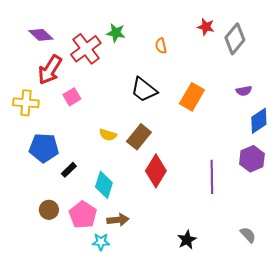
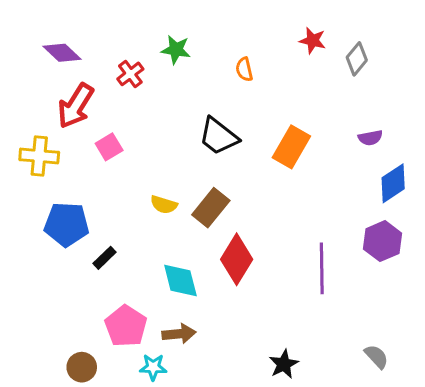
gray diamond: (235, 39) -> (357, 59), size x0.7
red cross: (86, 49) -> (130, 74), size x0.6
cyan diamond: (104, 185) -> (180, 281), moved, turned -32
brown circle: (49, 210) -> (82, 367), moved

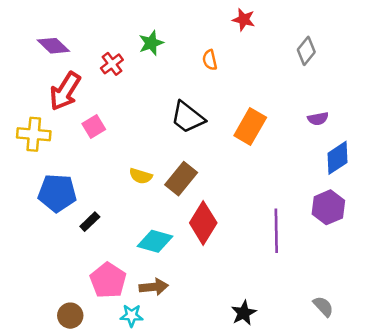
red star: (313, 41) -> (244, 20), moved
green star: (176, 50) -> (151, 43), turned -30
cyan diamond: (180, 281) -> (155, 241), turned -60

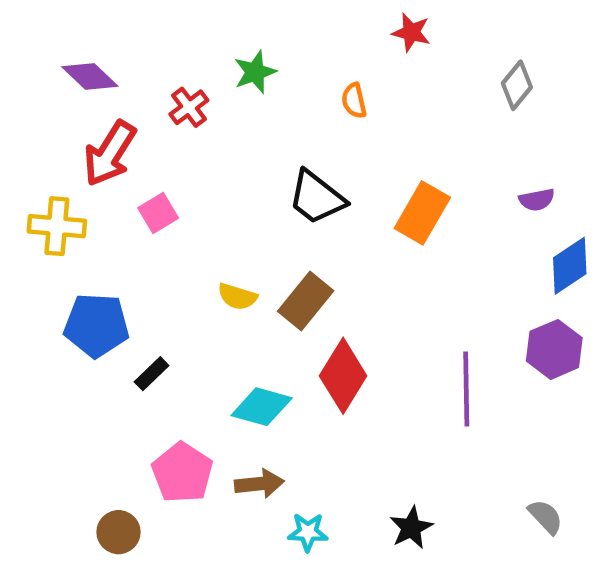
cyan star: (132, 316) -> (308, 532), moved

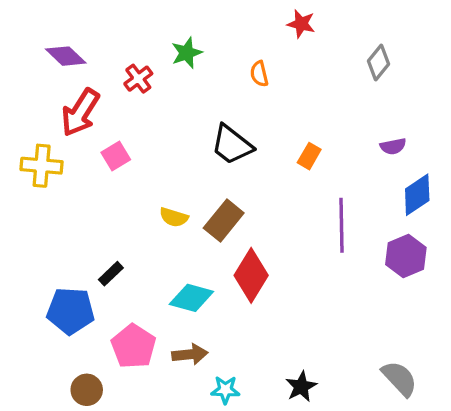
orange rectangle: (422, 213) -> (309, 156), size x0.6
blue pentagon: (96, 325) -> (71, 311), moved
purple line: (466, 389) -> (341, 225), moved
gray semicircle: (546, 517) -> (399, 379), size x1.4

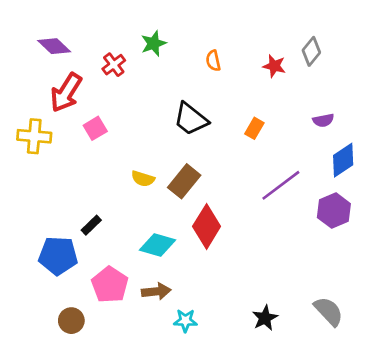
red star: (301, 24) -> (274, 66), moved
purple line: (341, 225) -> (281, 185), turned 54
black star: (301, 387) -> (265, 318), moved

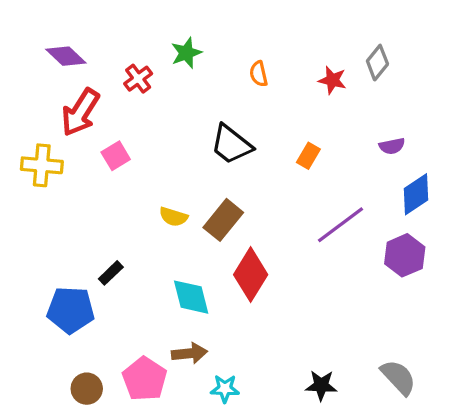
cyan diamond: (158, 245) -> (191, 297), turned 60
pink pentagon: (110, 285) -> (145, 379), moved
black star: (265, 318) -> (321, 385), turned 30

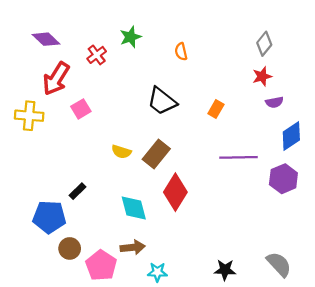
red star: (332, 80) -> (262, 76), moved, turned -30
purple line: (340, 225) -> (238, 157), turned 36
brown circle: (87, 389) -> (70, 248), moved

